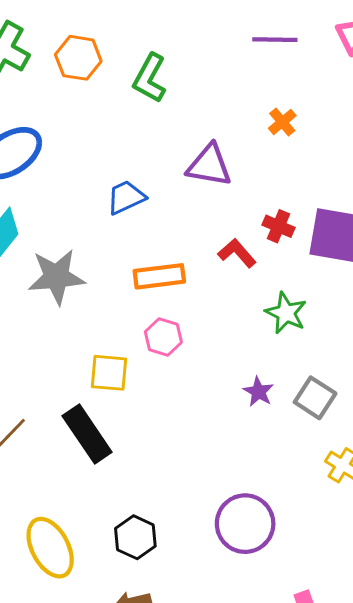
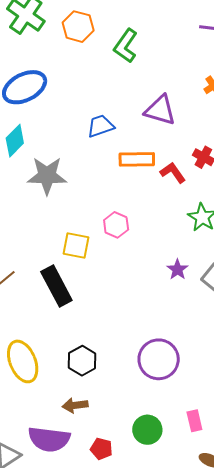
orange rectangle: (159, 276) -> (137, 159), moved

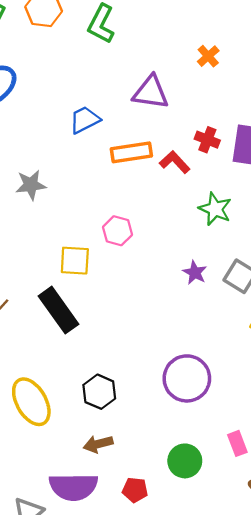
gray star: (47, 176) -> (31, 185), size x0.7

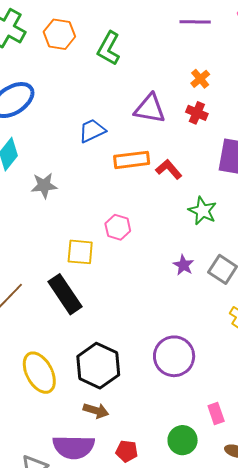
red cross: (207, 140) -> (197, 113), moved
black hexagon: (99, 392) -> (98, 366), size x1.5
brown arrow: (98, 444) -> (96, 411), turned -150
green circle: (185, 461) -> (183, 440), moved

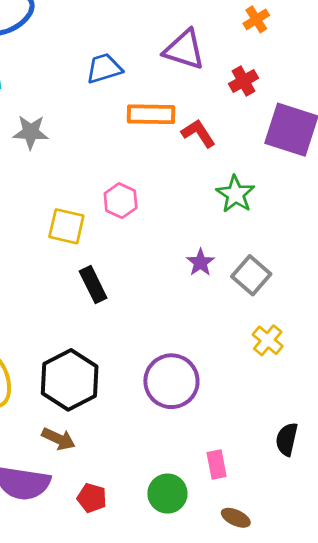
red cross: (197, 113) -> (244, 81), moved, turned 30
black rectangle: (65, 294) -> (93, 285), moved, size x0.7

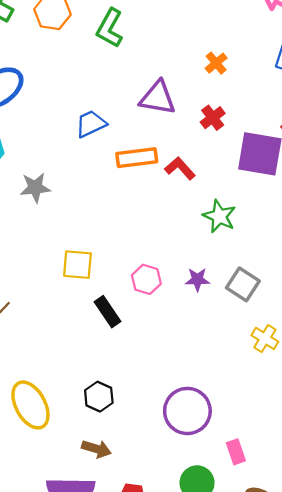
pink hexagon: (121, 201) -> (146, 279), moved
purple star: (200, 262) -> (197, 279), turned -30
black hexagon: (70, 380) -> (99, 397), size x0.6
purple circle: (171, 381) -> (187, 411), moved

